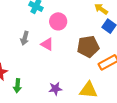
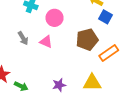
gray arrow: (25, 38) -> (23, 38), turned -40
green arrow: (17, 86) -> (21, 86), turned -64

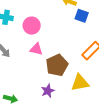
brown pentagon: (87, 40) -> (57, 65), moved
pink triangle: (46, 42) -> (36, 49), moved

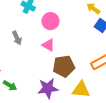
purple star: (48, 91) -> (48, 88), size x1.5

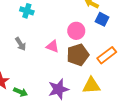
pink circle: (50, 21) -> (76, 31), moved
brown pentagon: (64, 66) -> (78, 55), moved

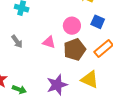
blue square: (102, 19) -> (98, 22), moved
yellow triangle: (91, 86) -> (90, 80), turned 30

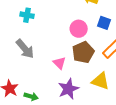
gray arrow: (17, 42) -> (25, 49), size x1.5
pink triangle: (49, 42) -> (59, 63), moved, turned 32

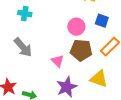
brown pentagon: (83, 52) -> (81, 50), turned 30

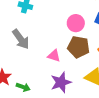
pink triangle: (58, 61) -> (54, 56), turned -32

